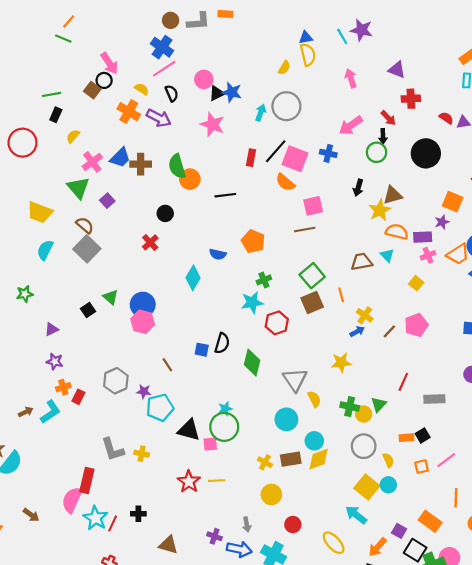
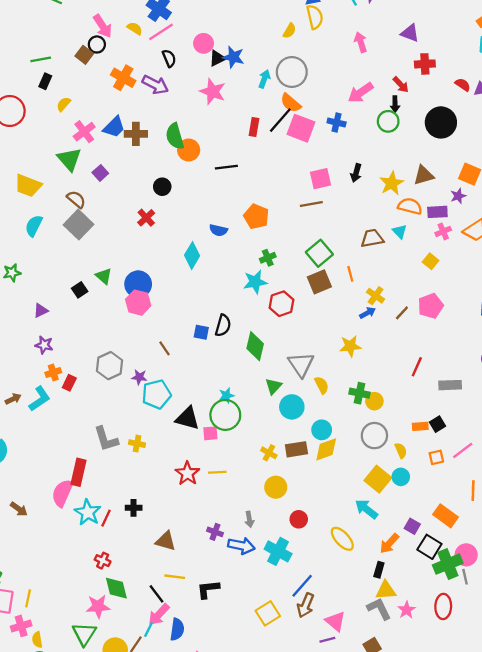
yellow semicircle: (142, 89) -> (135, 28), moved
orange semicircle: (285, 182) -> (291, 103), moved
black arrow: (358, 188) -> (356, 173), moved
brown triangle: (393, 195) -> (424, 175), moved
green triangle: (379, 404) -> (273, 386), moved

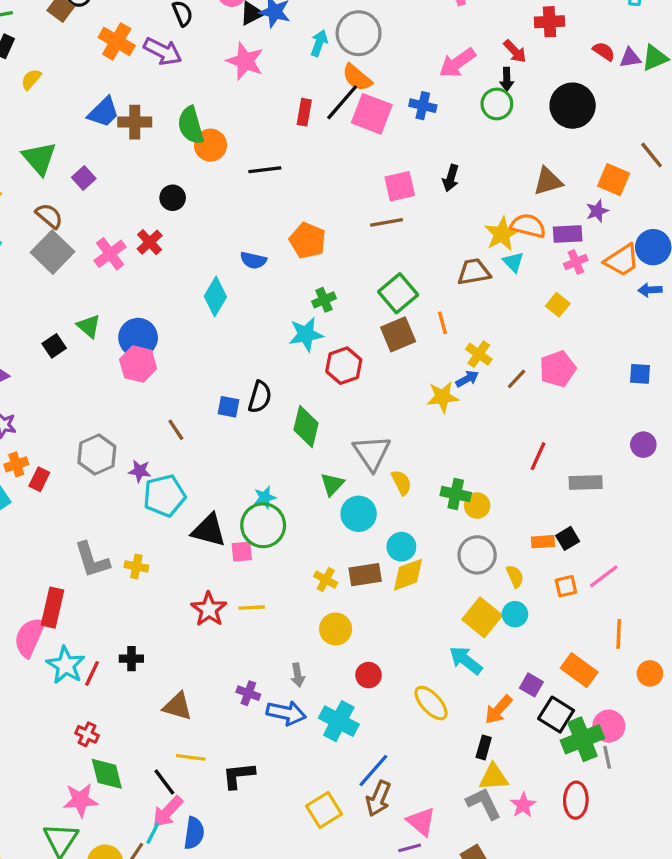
pink cross: (84, 132) -> (110, 254), moved
yellow star: (392, 183) -> (502, 234), moved
yellow star: (350, 346) -> (443, 397), moved

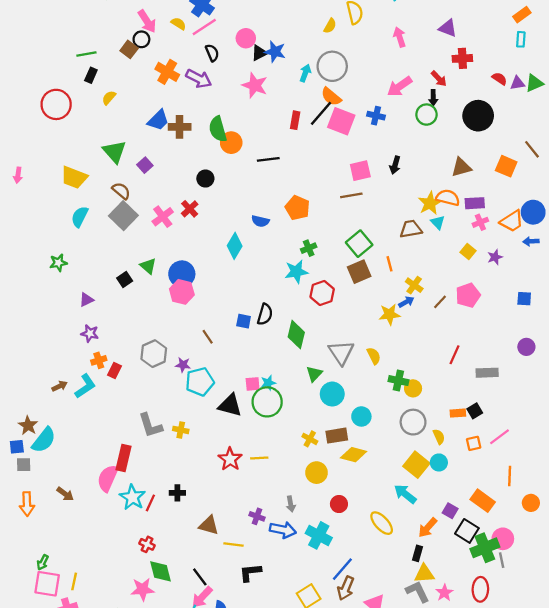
purple star: (597, 211) -> (495, 257), moved
yellow semicircle: (401, 482) -> (374, 356), moved
pink square: (242, 552) -> (253, 384), moved
yellow diamond: (408, 575) -> (354, 455), moved, turned 35
yellow line: (191, 757) -> (233, 544), moved

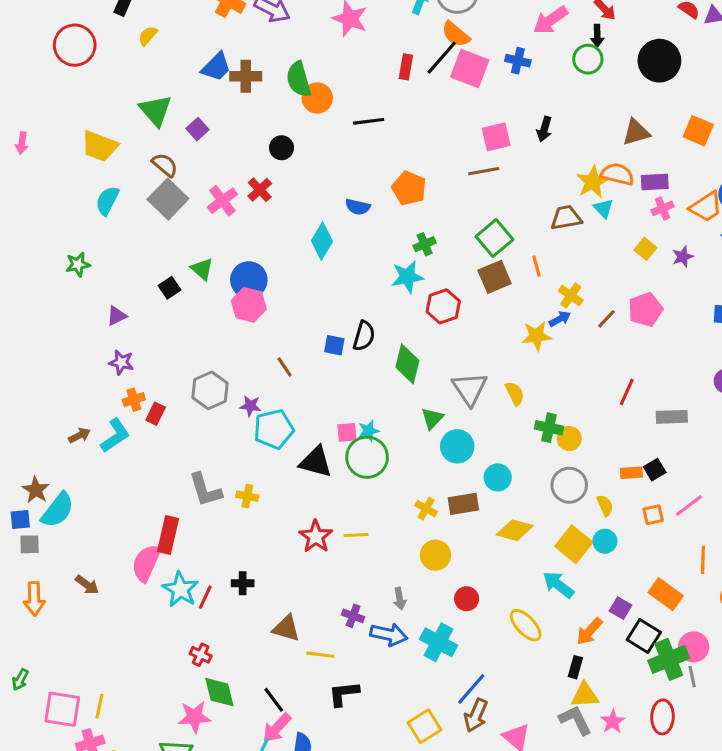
yellow diamond: (354, 455) -> (515, 530), moved
green arrow: (43, 562) -> (20, 680), moved

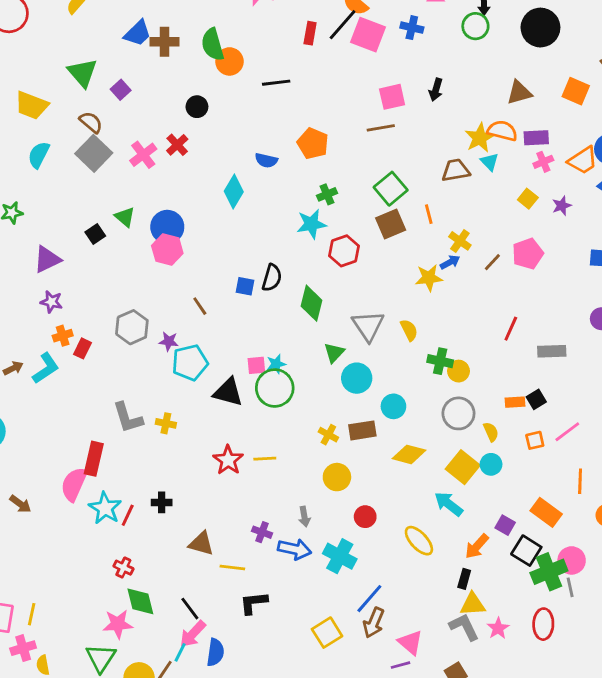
purple triangle: (117, 316) -> (47, 259), size x1.5

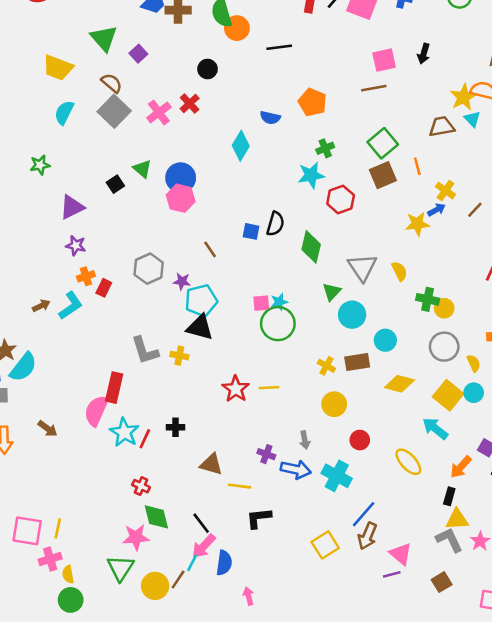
black triangle: (228, 392) -> (200, 327), moved

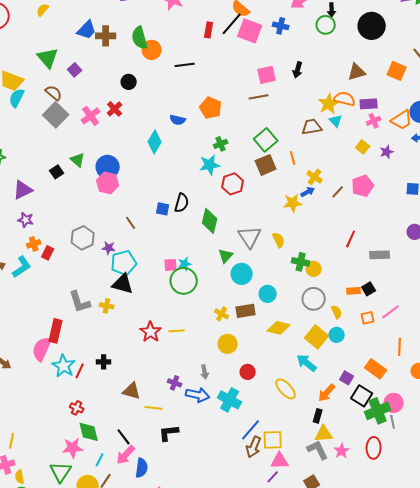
cyan semicircle: (64, 113) -> (17, 98), moved
yellow square: (325, 545) -> (273, 440), moved, turned 30
pink triangle: (401, 554) -> (280, 461), turned -42
cyan line: (192, 563) -> (100, 460), moved
purple line: (392, 574) -> (273, 477), turned -32

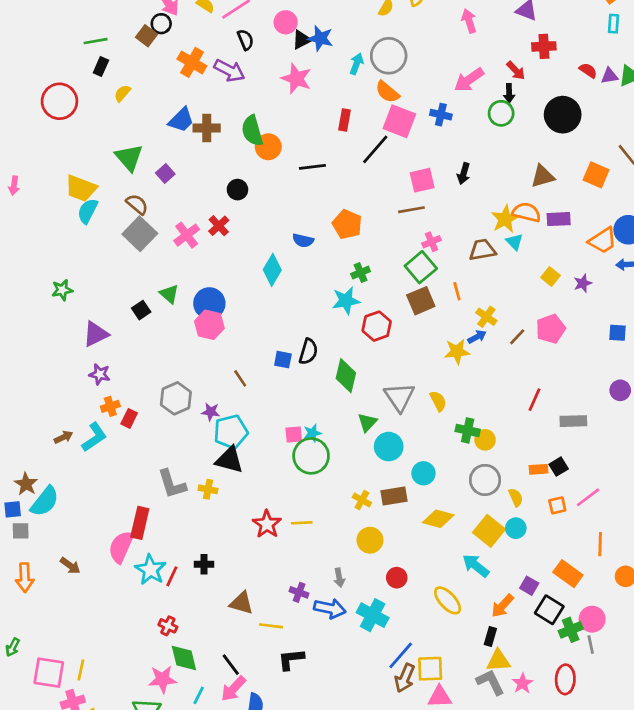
black line: (232, 24) -> (375, 149), moved
pink cross: (374, 121) -> (431, 242), moved
green cross: (378, 411) -> (571, 630), size x0.7

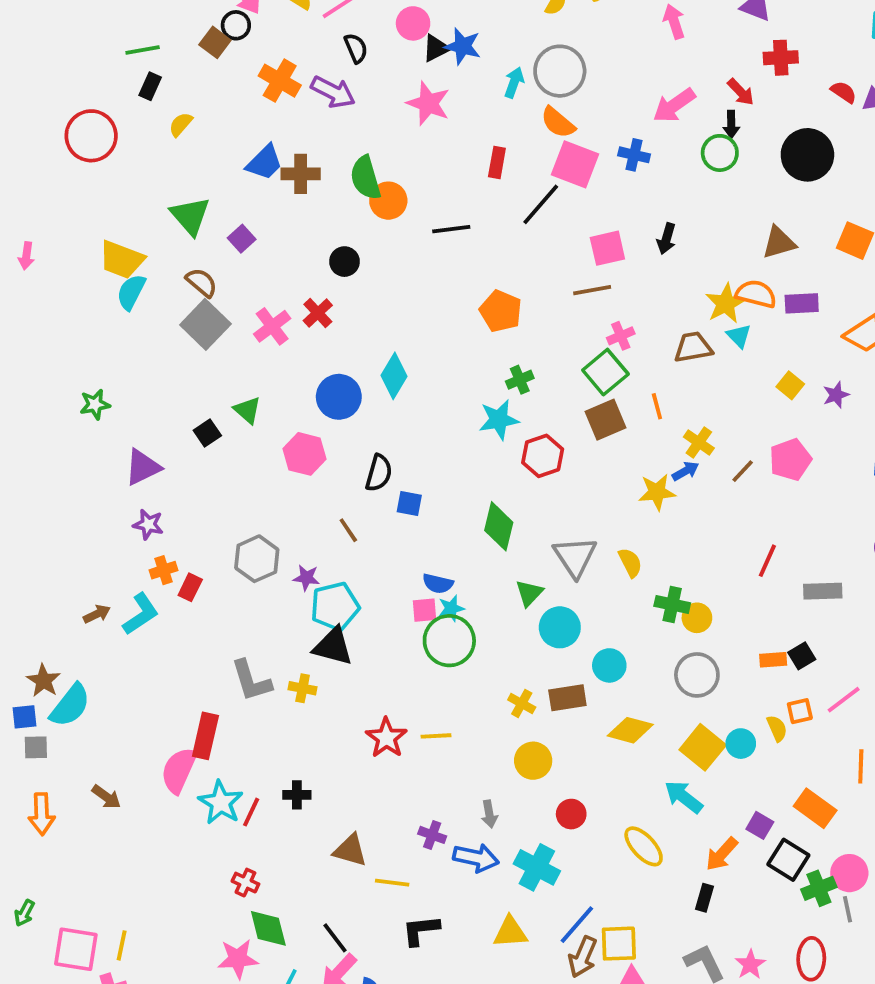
blue semicircle: (303, 240) -> (438, 584), moved
blue circle: (209, 303) -> (339, 397), moved
black semicircle: (308, 352) -> (379, 473), moved
yellow semicircle: (516, 497) -> (777, 728), moved
yellow triangle: (498, 661) -> (510, 932), moved

